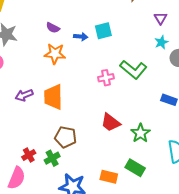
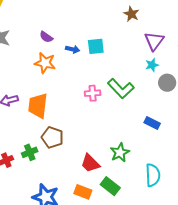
purple triangle: (160, 18) -> (154, 41), size x1.5
red trapezoid: (111, 122) -> (90, 163), moved
brown pentagon: (66, 137) -> (52, 137), moved
green cross: (52, 158) -> (30, 152), moved

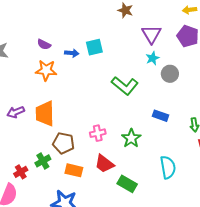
pink cross: (93, 93) -> (98, 133), moved
green star: (120, 153) -> (131, 138), moved
orange rectangle: (83, 192) -> (74, 170), moved

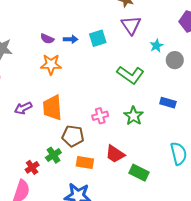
purple triangle: (151, 34) -> (131, 25), moved
blue arrow: (72, 53) -> (71, 39), moved
pink cross: (98, 133) -> (100, 116), moved
green star: (131, 138) -> (134, 116), moved

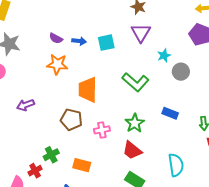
orange trapezoid: (52, 108) -> (88, 90), moved
pink cross: (100, 116) -> (102, 130), moved
brown pentagon: (73, 136) -> (71, 120), moved
red trapezoid: (115, 154) -> (132, 150), moved
red cross: (32, 167) -> (35, 171), moved

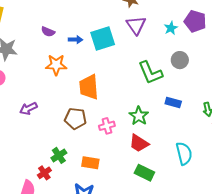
purple semicircle: (56, 38) -> (48, 32), moved
cyan square: (106, 43) -> (103, 38), size x1.4
cyan star: (164, 55) -> (171, 28), moved
green L-shape: (135, 82) -> (150, 73), moved, turned 32

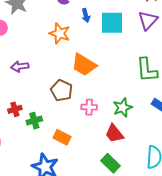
blue arrow: (76, 40) -> (86, 15), turned 56
orange trapezoid: (89, 87) -> (84, 65), turned -72
red cross: (44, 173) -> (15, 109), moved

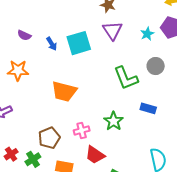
orange star: (60, 33) -> (18, 70), moved
brown pentagon: (61, 91) -> (49, 138), moved, turned -30
red trapezoid: (114, 133) -> (95, 155), moved

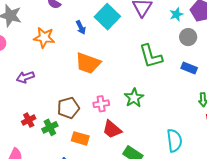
cyan square: (79, 43) -> (107, 17), turned -35
blue arrow: (52, 44) -> (81, 27), moved
gray circle: (156, 66) -> (188, 37), moved
blue rectangle: (148, 108) -> (189, 68), moved

